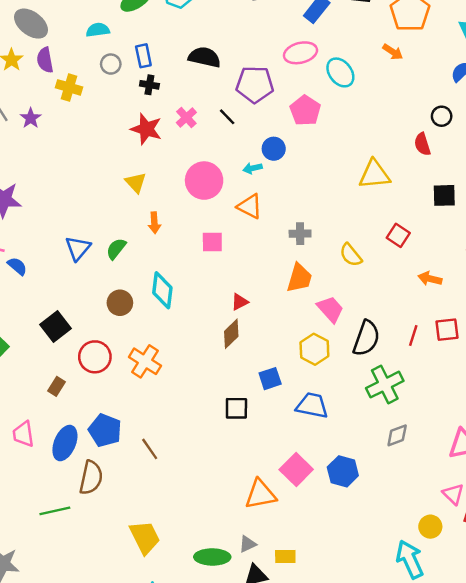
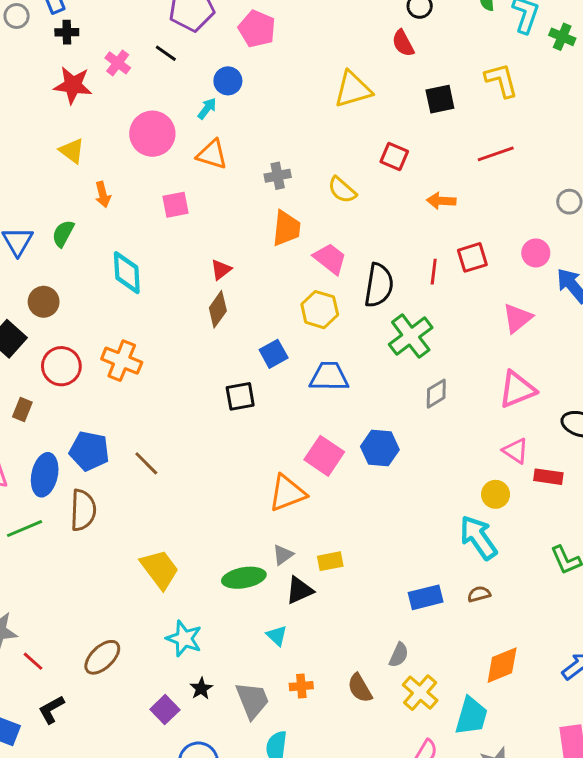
cyan arrow: (253, 168) -> (207, 109), turned 150
brown circle: (120, 303) -> (44, 302), moved
green line: (55, 511) -> (25, 529), moved

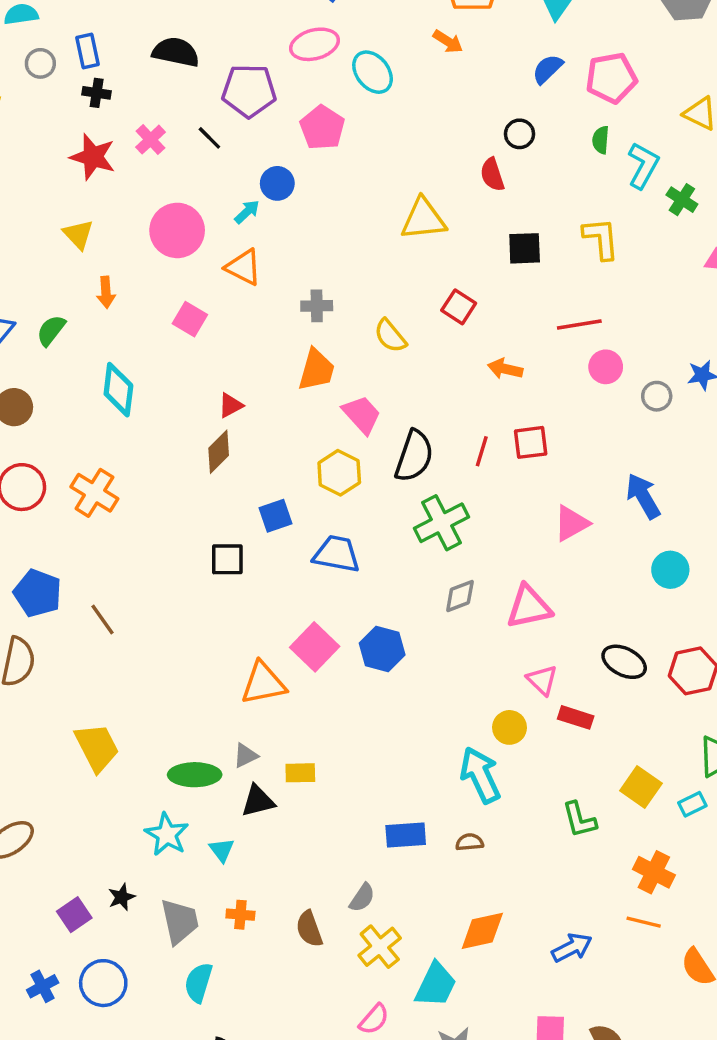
pink square: (175, 205) -> (190, 319), turned 32
pink circle: (536, 253) -> (606, 367), moved
pink triangle: (517, 389) -> (529, 607), moved
cyan star: (184, 639) -> (167, 834), moved

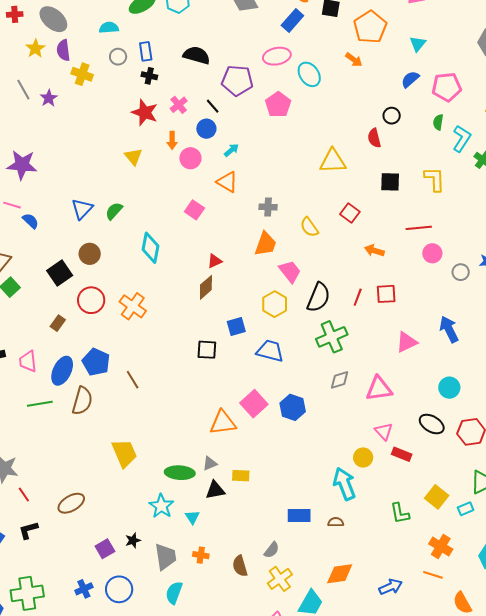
blue circle: (277, 183) -> (206, 129), moved
pink circle: (177, 230) -> (190, 158), size x0.7
orange arrow: (106, 292) -> (172, 140), moved
cyan circle: (670, 570) -> (449, 388), moved

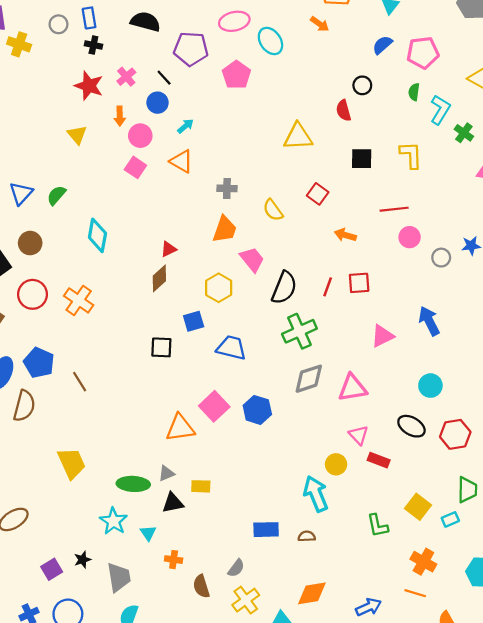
pink square: (194, 210) -> (135, 167), moved
yellow hexagon: (275, 304) -> (219, 288), moved
gray diamond: (340, 380) -> (309, 379), size x1.4
orange cross: (201, 555) -> (174, 560), moved

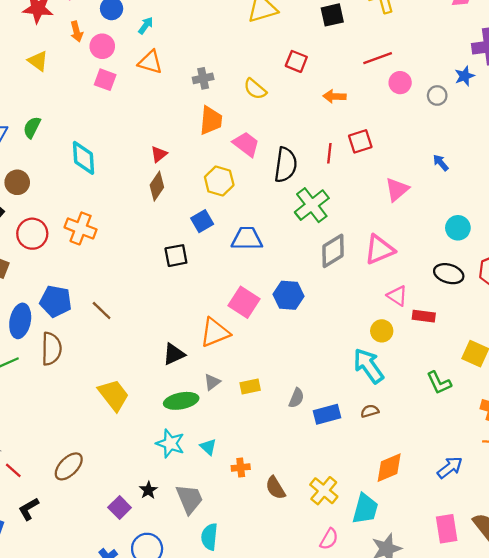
blue arrow: (429, 321) -> (441, 163), size x0.6
black triangle: (173, 503) -> (174, 354), moved
gray semicircle: (236, 568) -> (296, 398), moved

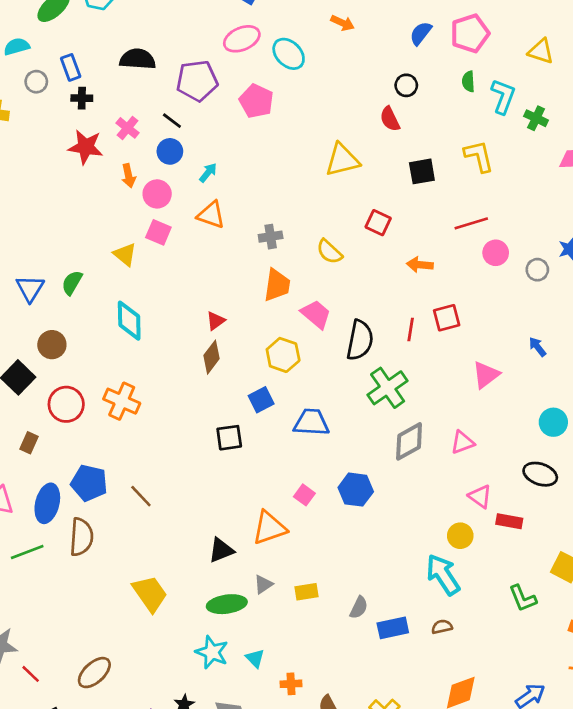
yellow triangle: (38, 61) -> (125, 255), moved
pink triangle: (379, 249) -> (462, 442), size x0.7
pink square: (244, 302) -> (304, 495), size x0.6

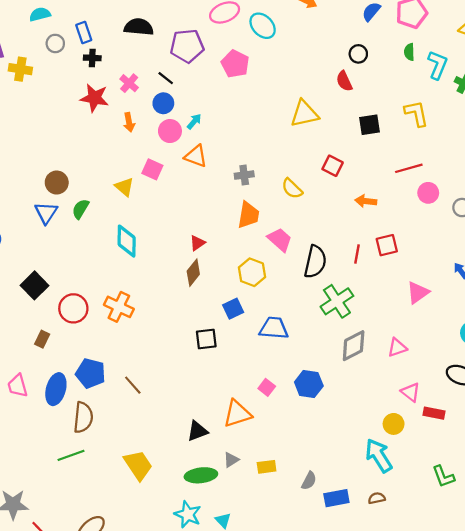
pink circle: (157, 194) -> (170, 131), moved
brown circle: (52, 345) -> (57, 183), moved
green line: (27, 552) -> (71, 455), moved

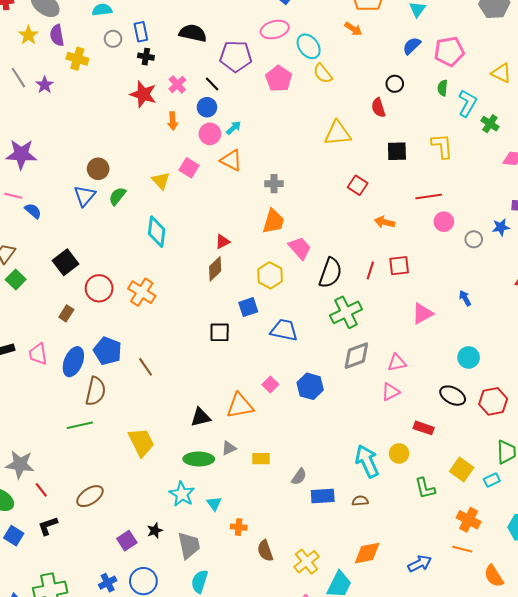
yellow semicircle: (292, 189) -> (323, 73), moved
pink triangle: (411, 392) -> (391, 392), moved, turned 48
yellow circle: (394, 424) -> (399, 453), moved

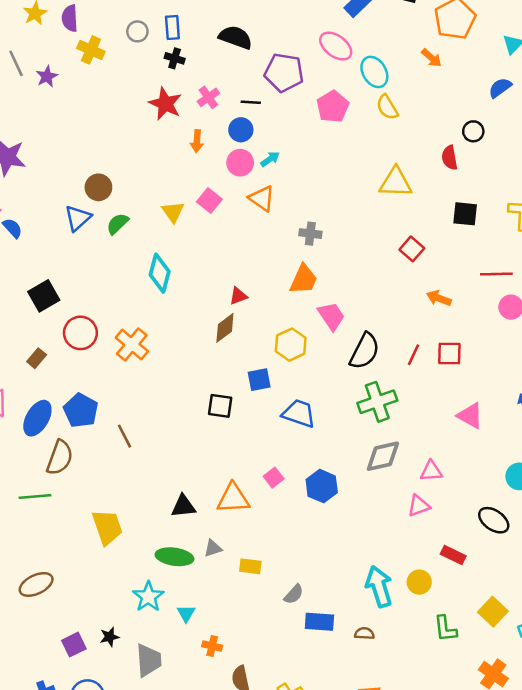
pink ellipse: (275, 30) -> (336, 46), turned 44
black line: (212, 84) -> (251, 102), turned -49
pink triangle: (422, 314) -> (470, 416), turned 50

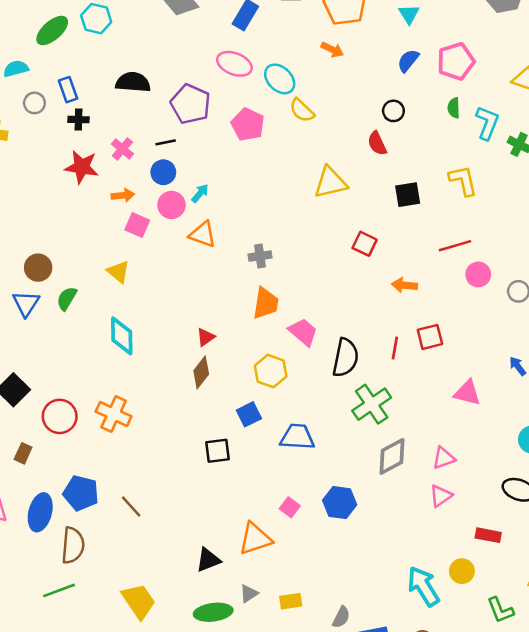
purple pentagon: (284, 73) -> (190, 104), turned 30
orange arrow: (197, 141) -> (123, 195), turned -85
pink square: (209, 200) -> (137, 225), moved

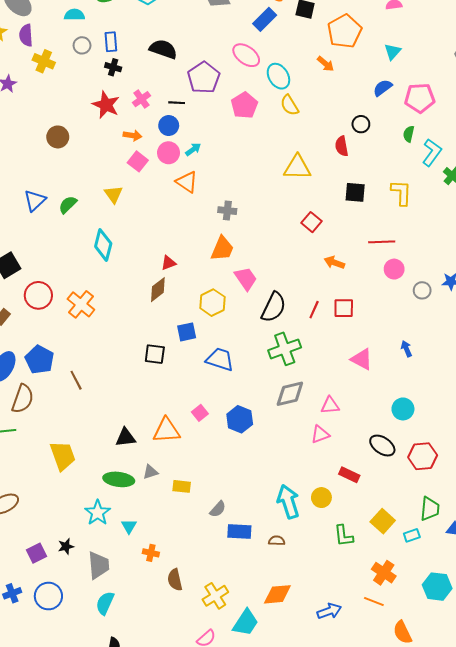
brown circle: (38, 268) -> (58, 137), moved

